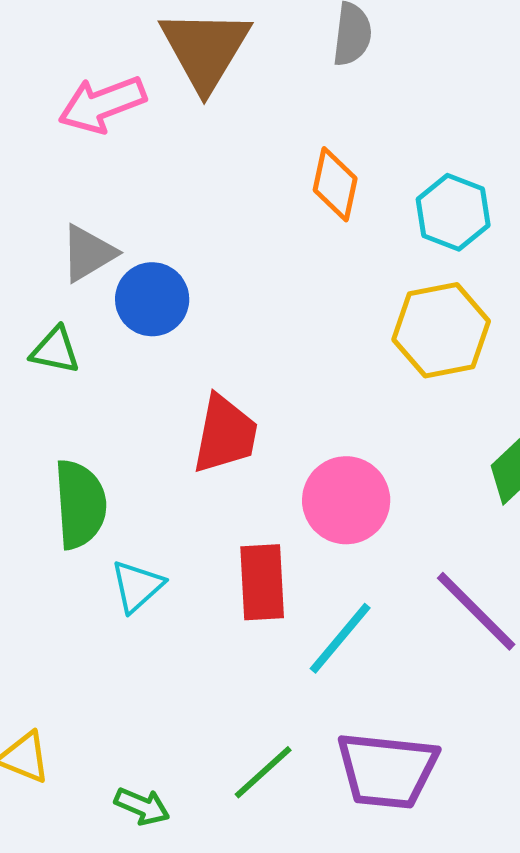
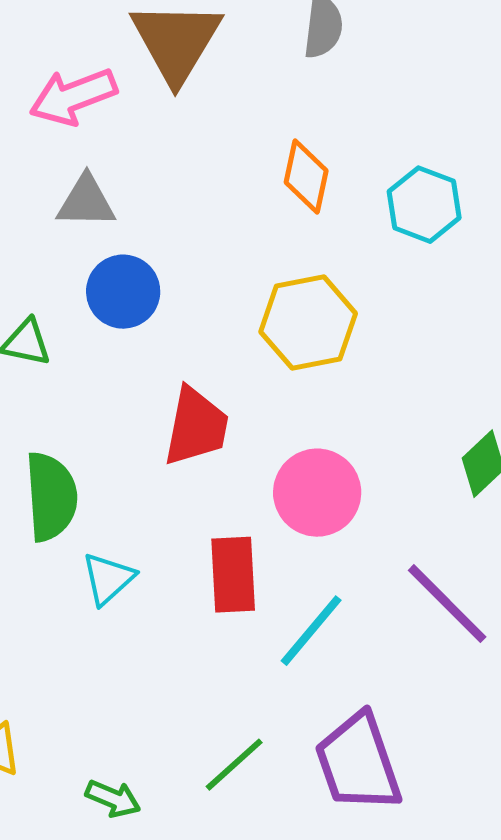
gray triangle: (88, 253) -> (86, 202), moved, turned 32
yellow hexagon: (441, 330) -> (308, 323), moved
purple trapezoid: (387, 770) -> (358, 763), turned 65

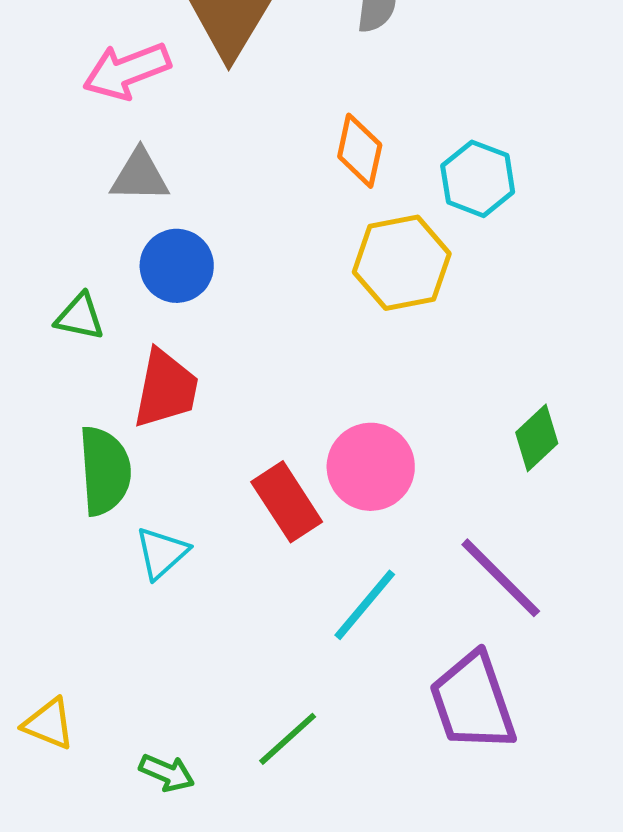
yellow hexagon: (308, 323) -> (402, 263), moved
red trapezoid: (196, 427) -> (166, 389), moved
red rectangle: (233, 575) -> (287, 502), moved, turned -30
purple trapezoid: (358, 763) -> (473, 702), moved

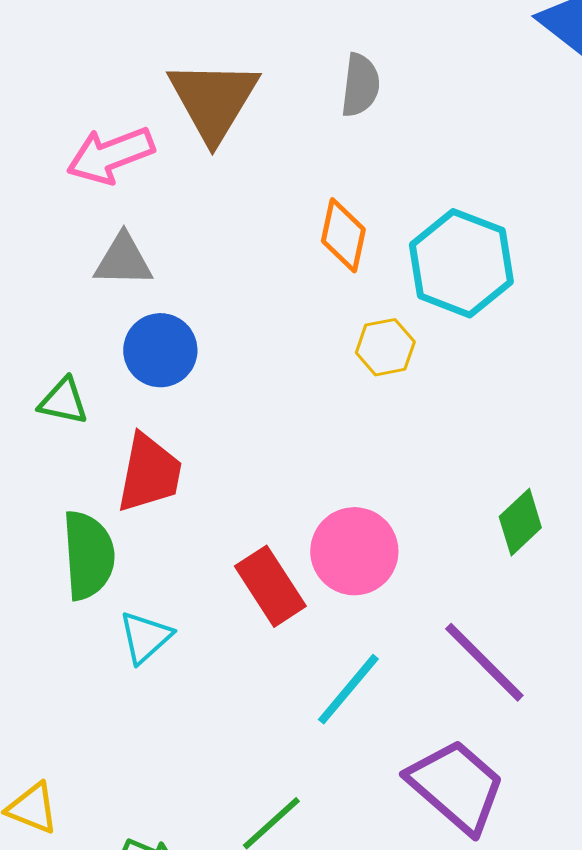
cyan hexagon: (478, 179) -> (461, 263), size x1.4
yellow hexagon: (402, 263) -> (385, 347), size x0.6
purple trapezoid: (473, 702) -> (456, 786), turned 150

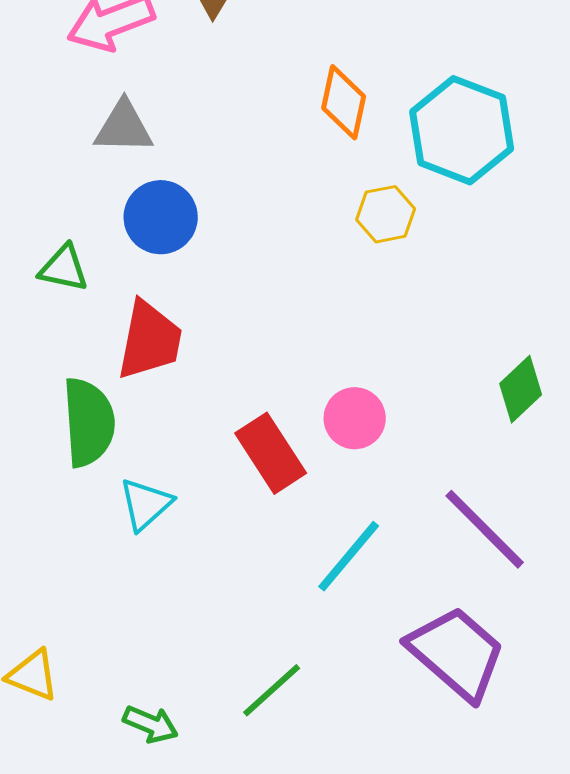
pink circle: (354, 551) -> (355, 418), size x0.7

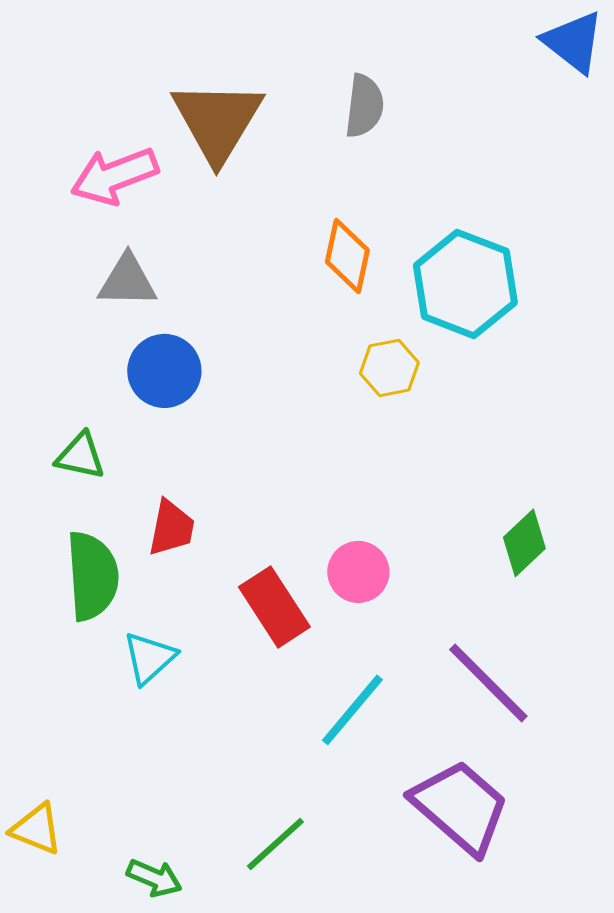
green triangle: (64, 268) -> (80, 456), moved
red trapezoid: (150, 340) -> (171, 528), moved, size x0.7

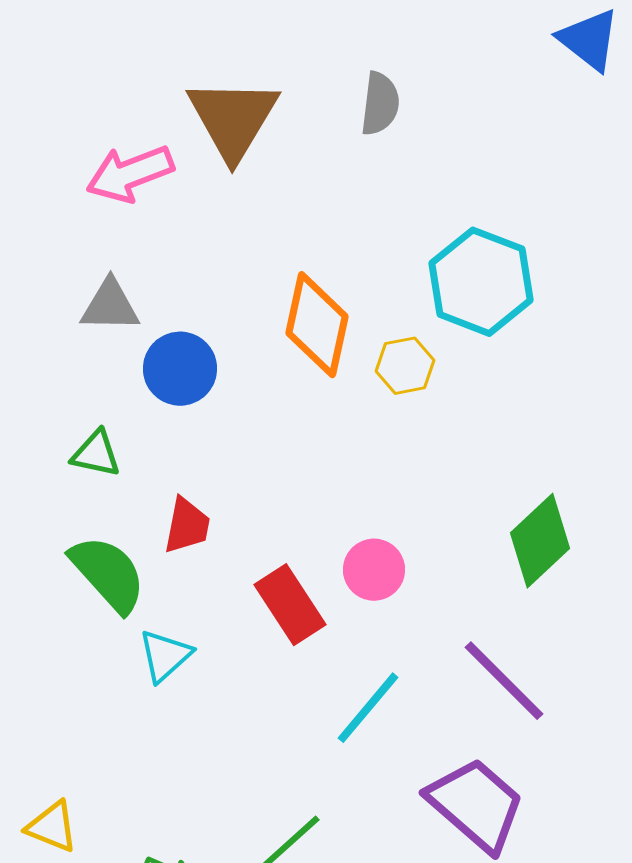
orange diamond: (347, 256) -> (317, 325), moved, size x1.4
gray triangle: (127, 281) -> (110, 306), moved
green diamond: (524, 543) -> (540, 541), size x1.4
green semicircle: (92, 576) -> (108, 574), turned -38

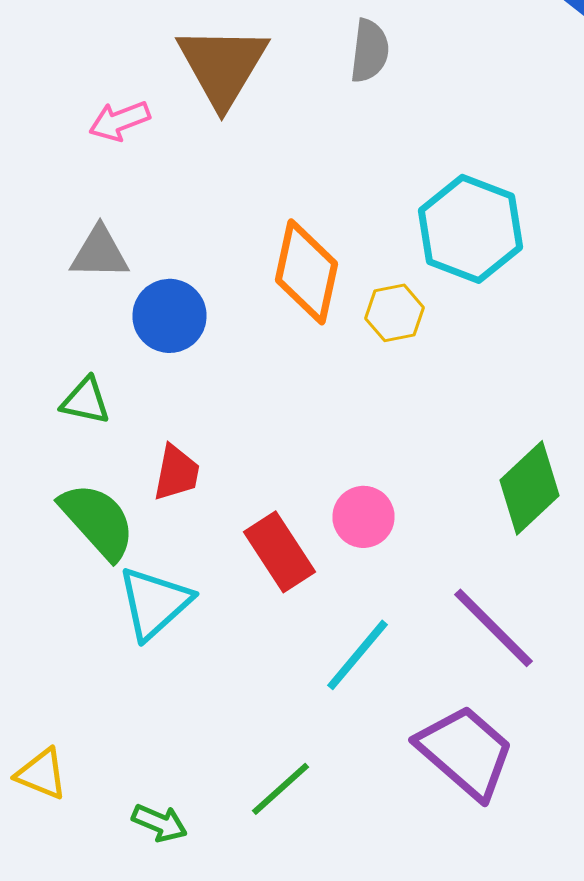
pink arrow: (130, 174) -> (120, 121), size x0.7
cyan triangle: (165, 656) -> (154, 603), size x1.4

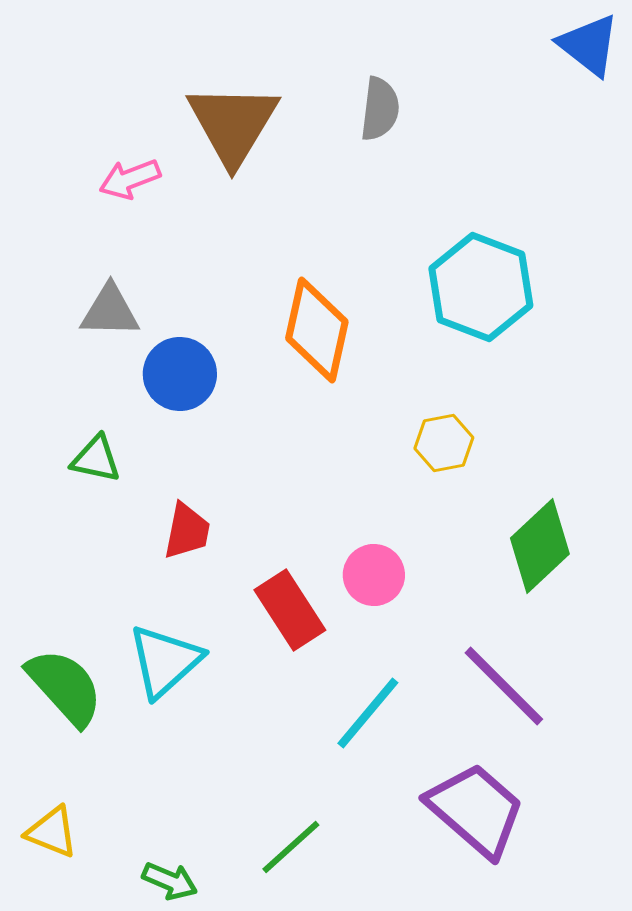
yellow hexagon: (394, 313) -> (444, 443), moved
green semicircle: (98, 521) -> (65, 687), moved

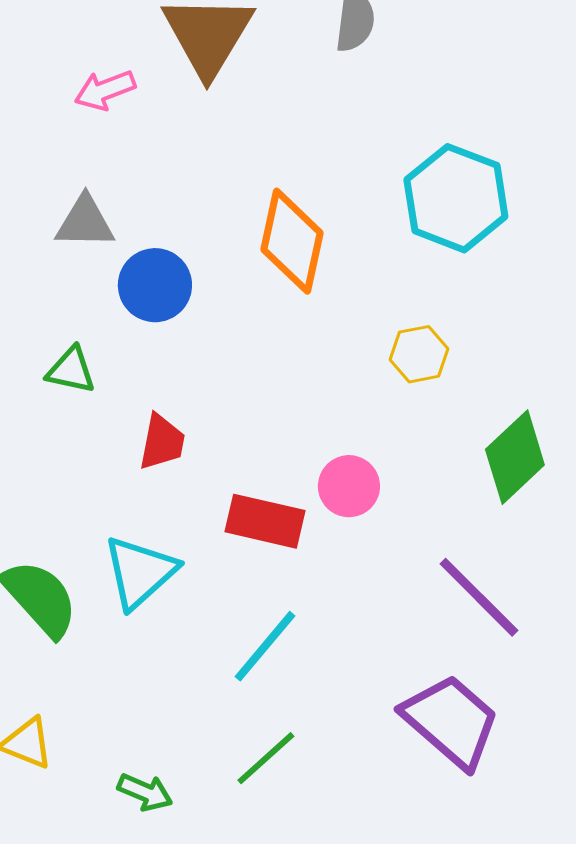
red rectangle: (290, 610) -> (265, 521), turned -44
cyan line: (368, 713) -> (265, 646), moved

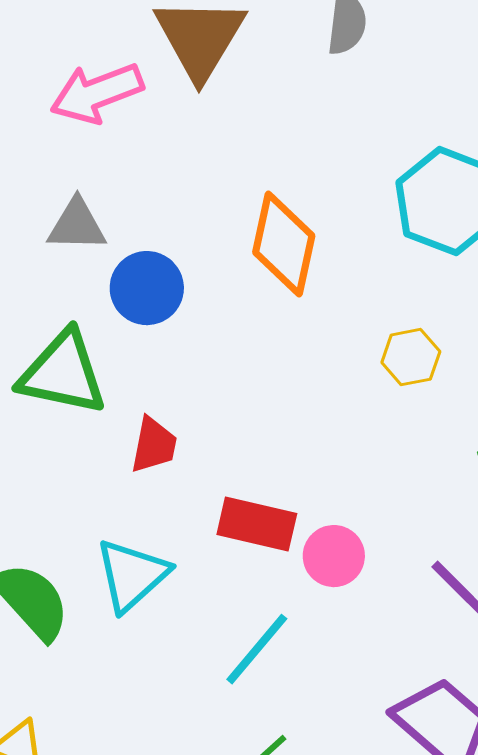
pink arrow: (105, 90) -> (97, 93), size x1.5
green triangle: (71, 370) -> (63, 373), size x1.8
pink circle: (349, 486) -> (334, 556), moved

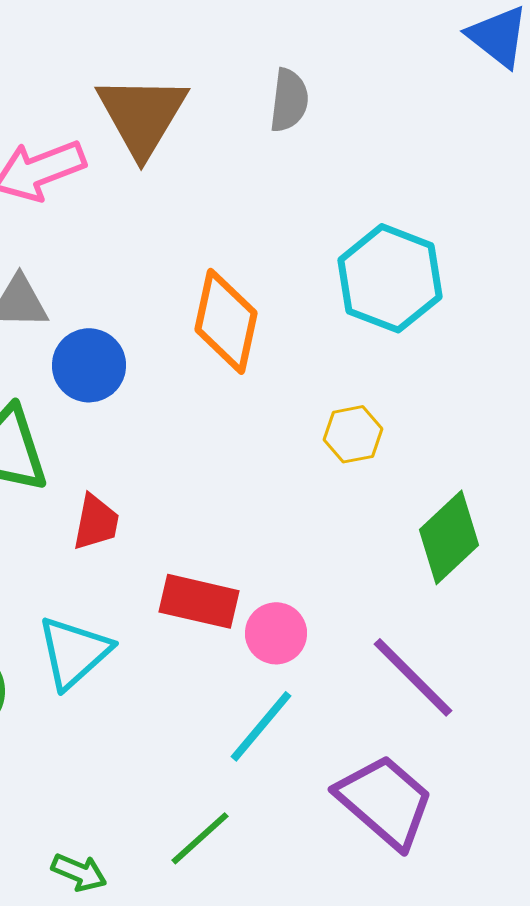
cyan line: (257, 649) -> (261, 726), moved

